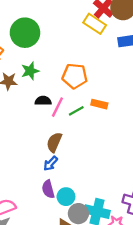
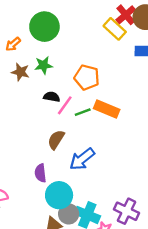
orange rectangle: (99, 104) -> (107, 109), size x1.5
blue arrow: (51, 163) -> (82, 159), moved, size x1.6
purple semicircle: (48, 189) -> (40, 173), moved
cyan circle: (66, 197) -> (59, 195), size x1.5

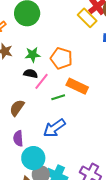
green star: (43, 65) -> (33, 55), moved
green line: (83, 112) -> (58, 97), moved
brown semicircle: (56, 140) -> (17, 108), moved

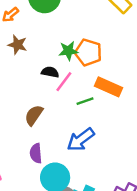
green star: (33, 55) -> (68, 51), moved

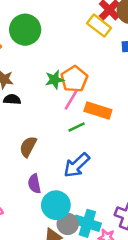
orange pentagon: (88, 52) -> (74, 79), turned 30
black semicircle: (50, 72) -> (12, 99), moved
pink line: (64, 82) -> (71, 100), moved

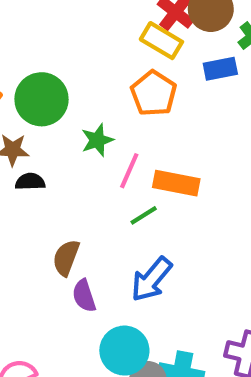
green circle: (25, 30) -> (41, 99), moved
orange pentagon: (74, 79) -> (154, 93), moved
purple semicircle: (34, 184) -> (84, 296), moved

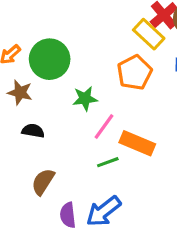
black semicircle: (30, 182) -> (33, 131), moved
purple semicircle: (84, 296) -> (68, 215), moved

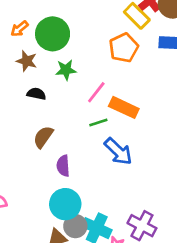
green star: (85, 99) -> (66, 70), moved
blue arrow: (104, 211) -> (118, 151), moved, turned -100

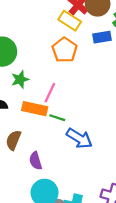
orange rectangle: (124, 107) -> (35, 109), moved
green line: (98, 122) -> (57, 118), turned 49

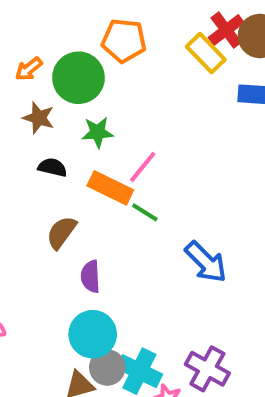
orange pentagon: (65, 50) -> (124, 41), moved, turned 30
blue arrow: (79, 138) -> (206, 262), moved

